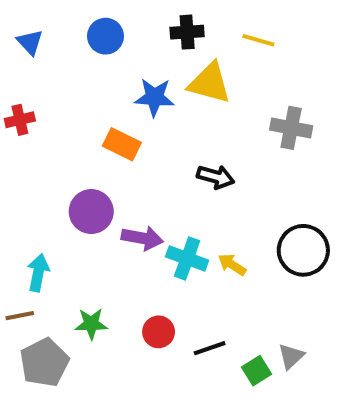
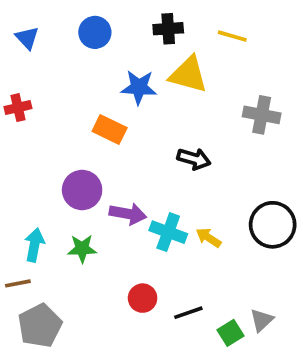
green star: (91, 324) -> (82, 249), moved

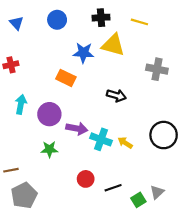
cyan arrow: (34, 245) -> (21, 104), moved

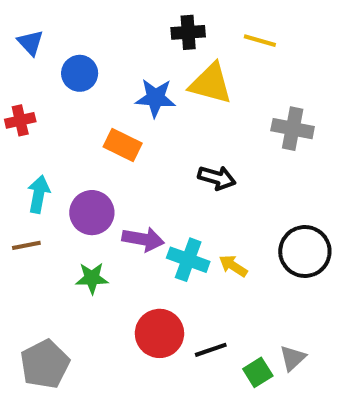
blue circle: (57, 20) -> (80, 73), moved
brown line: (11, 170) -> (26, 245), moved
red circle: (86, 179) -> (159, 333), size x1.5

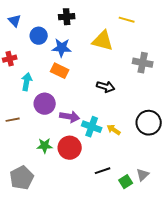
black cross: (188, 32) -> (67, 17), moved
blue star: (155, 98) -> (62, 48), moved
cyan arrow: (39, 194) -> (27, 82), moved
green star: (92, 278) -> (45, 146), moved
red circle: (159, 333) -> (70, 148), moved

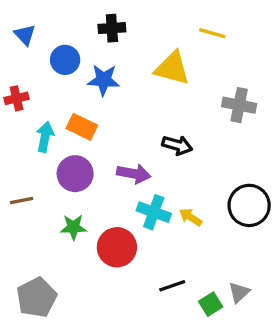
orange rectangle: (60, 71) -> (82, 127), moved
purple arrow: (70, 117) -> (134, 174), moved
green star: (45, 146) -> (73, 227), moved

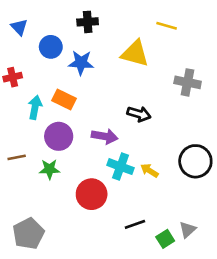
green star: (73, 227) -> (49, 169), moved

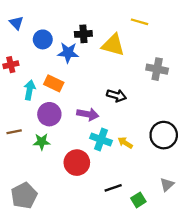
black cross: (88, 22) -> (83, 34), moved
gray triangle: (188, 230) -> (167, 185), moved

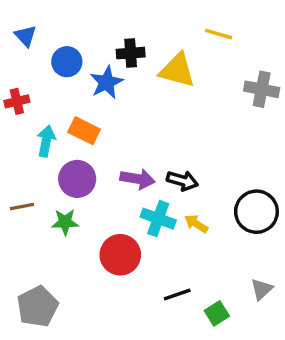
blue star: (68, 53) -> (106, 82), turned -30
gray cross: (157, 69) -> (262, 89), moved
black arrow: (116, 95) -> (182, 181), moved

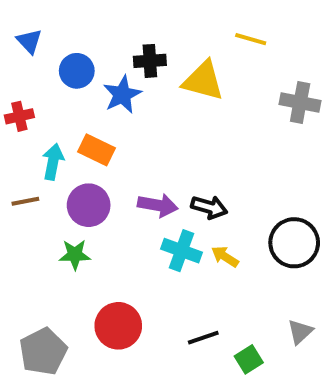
brown line: (22, 206) -> (25, 201), moved
red circle: (120, 255) -> (118, 326), moved

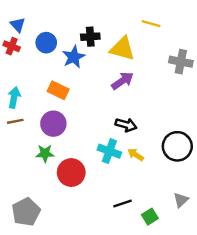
red cross: (19, 116) -> (12, 46), moved, turned 35
cyan arrow: (53, 162) -> (14, 97), moved
purple arrow: (158, 205) -> (122, 81), moved, turned -45
red circle: (118, 326) -> (71, 173), moved

